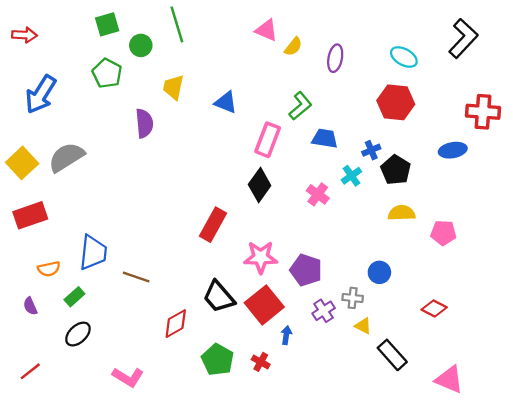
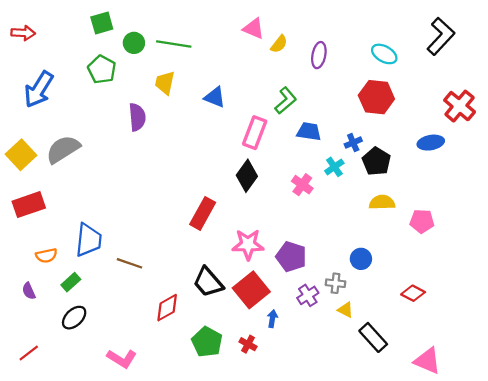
green line: (177, 24) -> (174, 44), moved, turned -64
red cross: (483, 112) -> (460, 106), turned 36

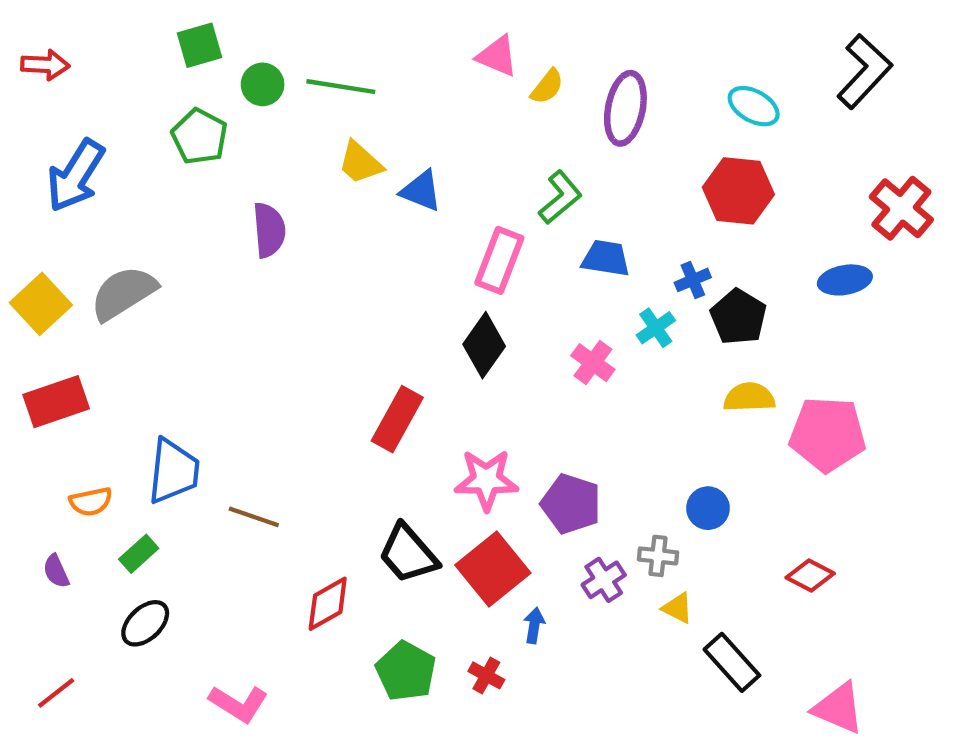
purple ellipse: (319, 55) -> (625, 108), size x1.4
yellow trapezoid: (165, 83) -> (360, 163), moved, turned -60
pink pentagon: (422, 221) -> (828, 434), size x1.6

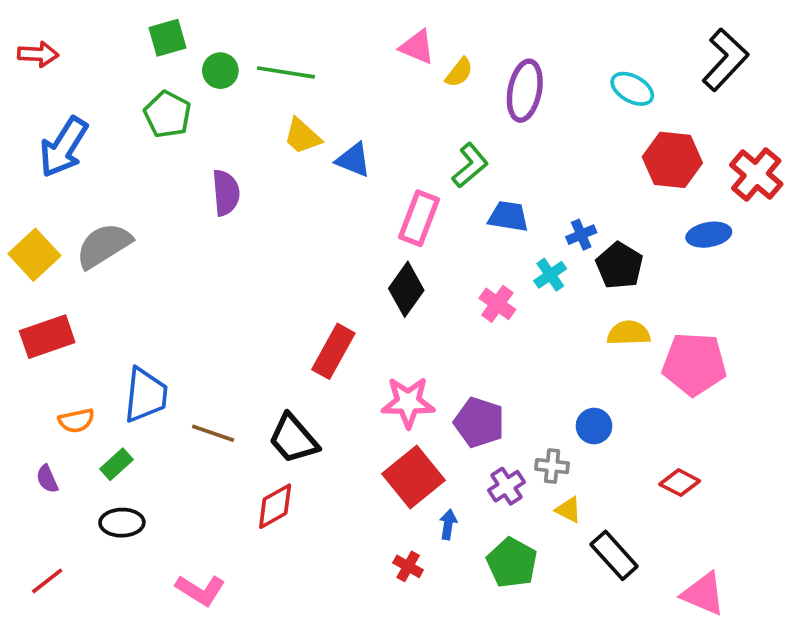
red hexagon: (738, 191) -> (672, 160), moved
black trapezoid: (408, 554) -> (293, 439), moved
black ellipse: (145, 623) -> (122, 523), turned 42
green pentagon: (406, 671) -> (512, 563), moved

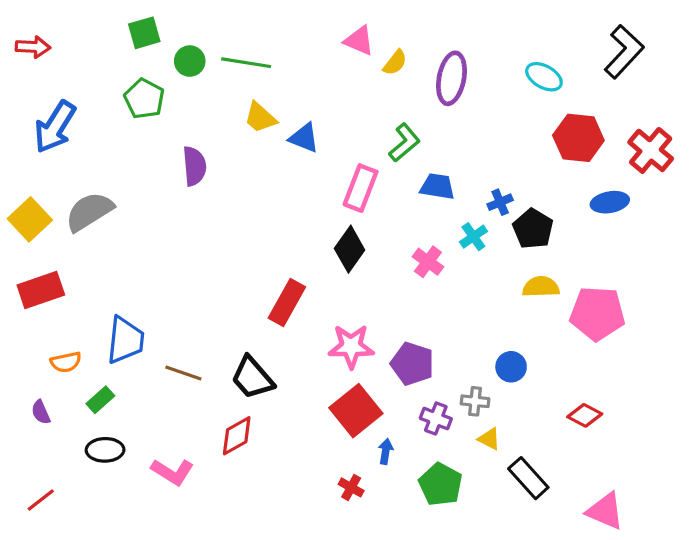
purple cross: (506, 486) -> (436, 419), turned -36
pink L-shape: (200, 590) -> (172, 472), moved

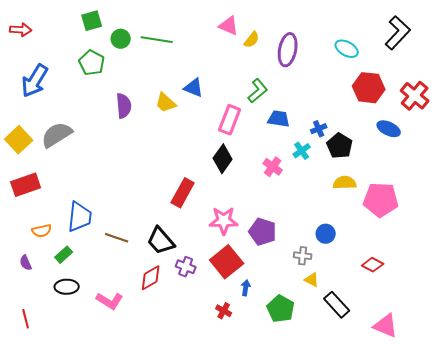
yellow trapezoid: (260, 118) -> (166, 103), moved
blue ellipse: (610, 202) -> (389, 129), turned 35
purple cross: (436, 419) -> (186, 267), moved
red line: (41, 500) -> (26, 319), turned -66

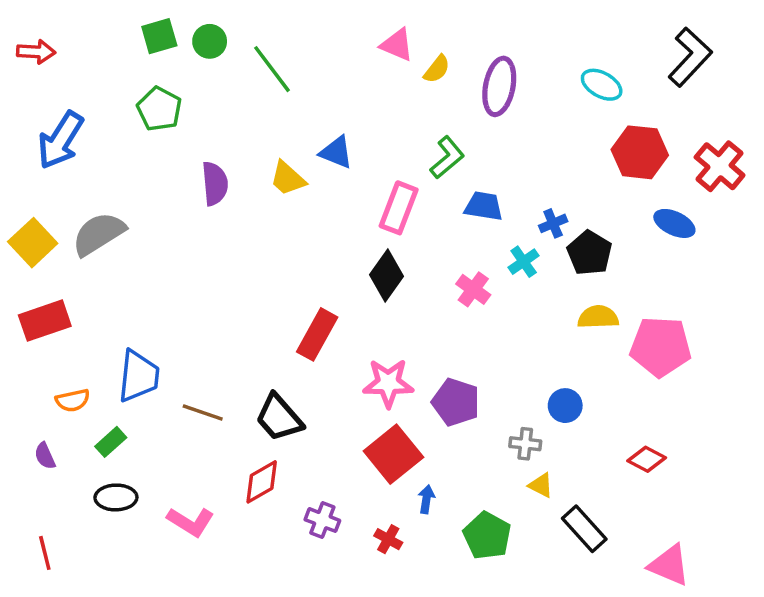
green circle: (121, 39) -> (210, 41), moved
green line: (157, 40) -> (272, 69), turned 44
purple cross: (186, 267) -> (322, 520), moved

